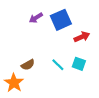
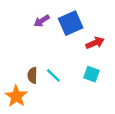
brown semicircle: (28, 65) -> (32, 75), turned 120
cyan line: (58, 65) -> (53, 75), moved

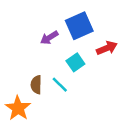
purple arrow: (42, 21) -> (49, 38), moved
cyan square: (92, 74) -> (75, 62), moved, turned 35

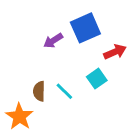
cyan square: (75, 62) -> (97, 79), moved

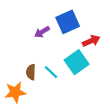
cyan square: (97, 79) -> (77, 62), size x1.5
orange star: (19, 117) -> (15, 92), turned 30

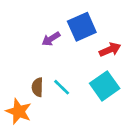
cyan square: (77, 62) -> (105, 86), moved
orange star: (15, 92) -> (19, 111), turned 30

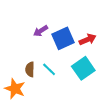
blue square: (82, 27) -> (63, 38), moved

